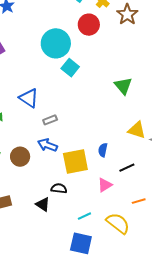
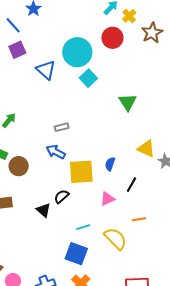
green triangle: (123, 86) -> (128, 102), moved
blue triangle: (29, 98) -> (46, 70), moved
brown circle: (20, 157) -> (19, 166), moved
black line: (127, 168) -> (132, 185), turned -42
black semicircle: (59, 188) -> (61, 196), turned -56

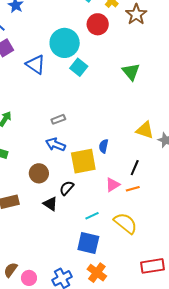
green triangle: (128, 102) -> (131, 72), moved
blue semicircle: (110, 164) -> (104, 146), moved
brown circle: (19, 166) -> (39, 173), moved
orange line: (139, 219) -> (133, 189), moved

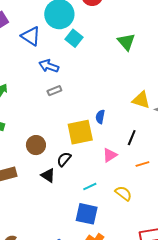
blue arrow: (55, 144) -> (49, 66), moved
orange line: (133, 189) -> (142, 164), moved
yellow semicircle: (125, 223) -> (123, 193), size x0.7

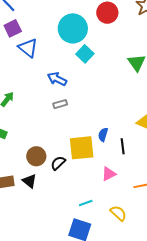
blue triangle: (31, 36) -> (28, 48), moved
black line: (132, 138) -> (123, 146), moved, turned -35
black semicircle: (64, 159) -> (58, 163), moved
black triangle: (48, 175) -> (29, 181), moved

